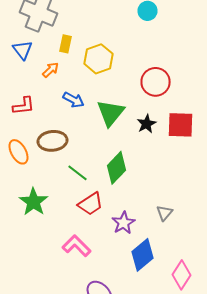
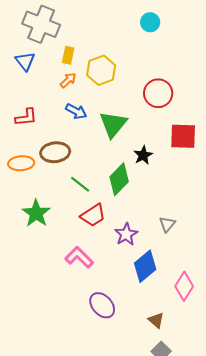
orange arrow: (50, 70) -> (68, 80), moved
black star: (146, 124) -> (143, 155), moved
orange ellipse: (18, 152) -> (21, 163), turned -65

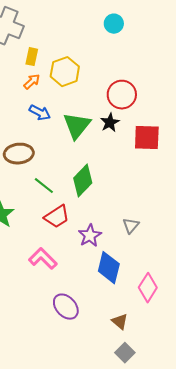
black star: (143, 155) -> (110, 123), moved
blue diamond: (145, 266) -> (109, 268), turned -36

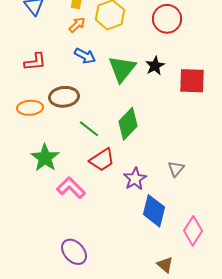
red circle: (122, 95) -> (167, 19), moved
pink L-shape: (43, 259) -> (71, 188), moved
purple ellipse: (66, 307) -> (74, 252), moved

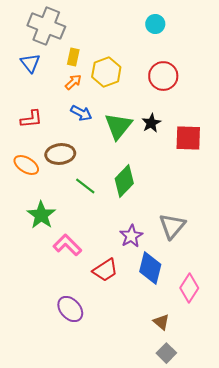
orange ellipse: (30, 108) -> (26, 165), turned 35
red trapezoid: (102, 160) -> (105, 270), moved
gray triangle: (176, 169) -> (172, 226), size x1.6

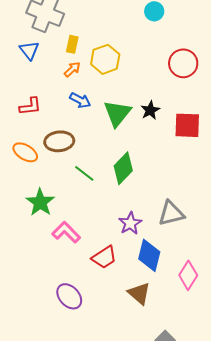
red circle: (163, 76) -> (183, 63), moved
gray triangle: (172, 226) -> (171, 213), turned 36
brown triangle: (161, 322) -> (139, 293), moved, size x1.4

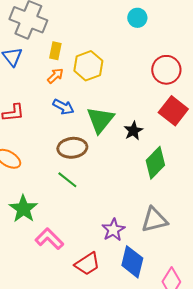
black star: (150, 110) -> (133, 131), moved
red square: (187, 125) -> (173, 111), moved, turned 36
brown ellipse: (59, 141) -> (72, 148), moved
green diamond: (123, 168) -> (155, 163), moved

